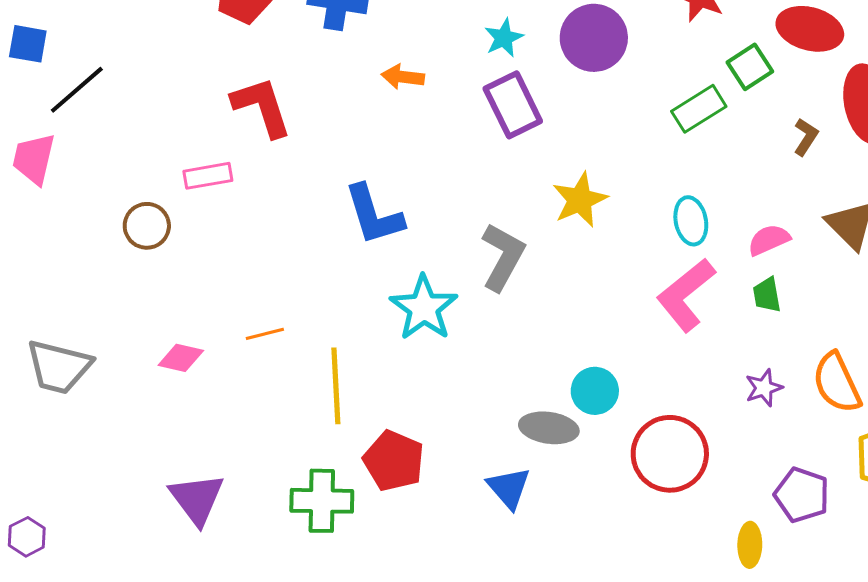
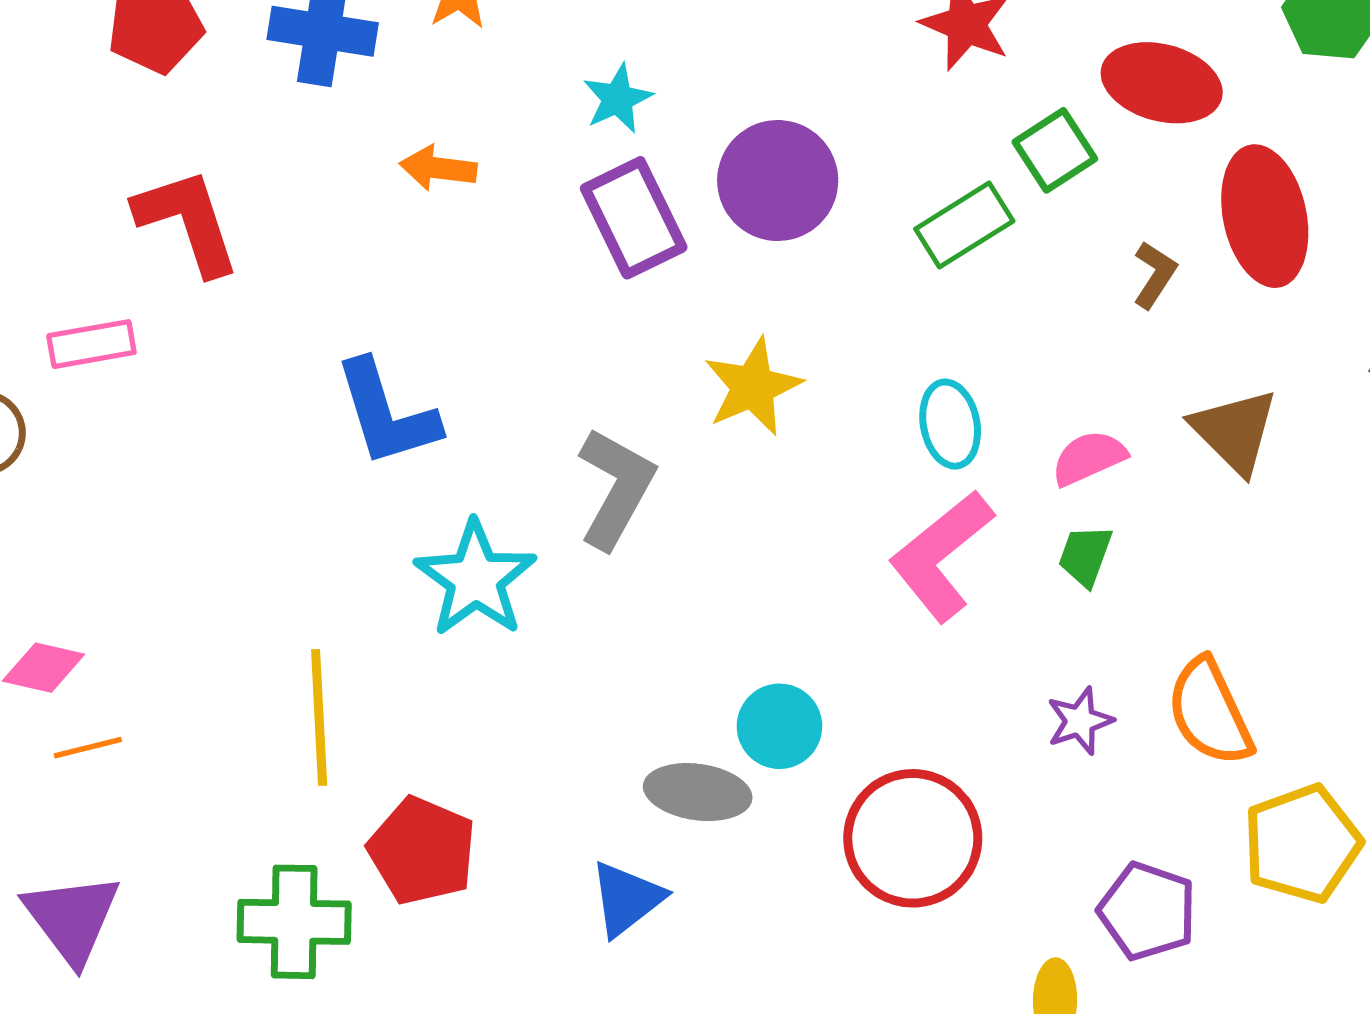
purple circle: (594, 38) -> (778, 181), moved
green trapezoid: (767, 295) -> (1085, 556), turned 30
orange line: (265, 334) -> (88, 748), moved
blue triangle: (509, 488) -> (627, 899), turned 33

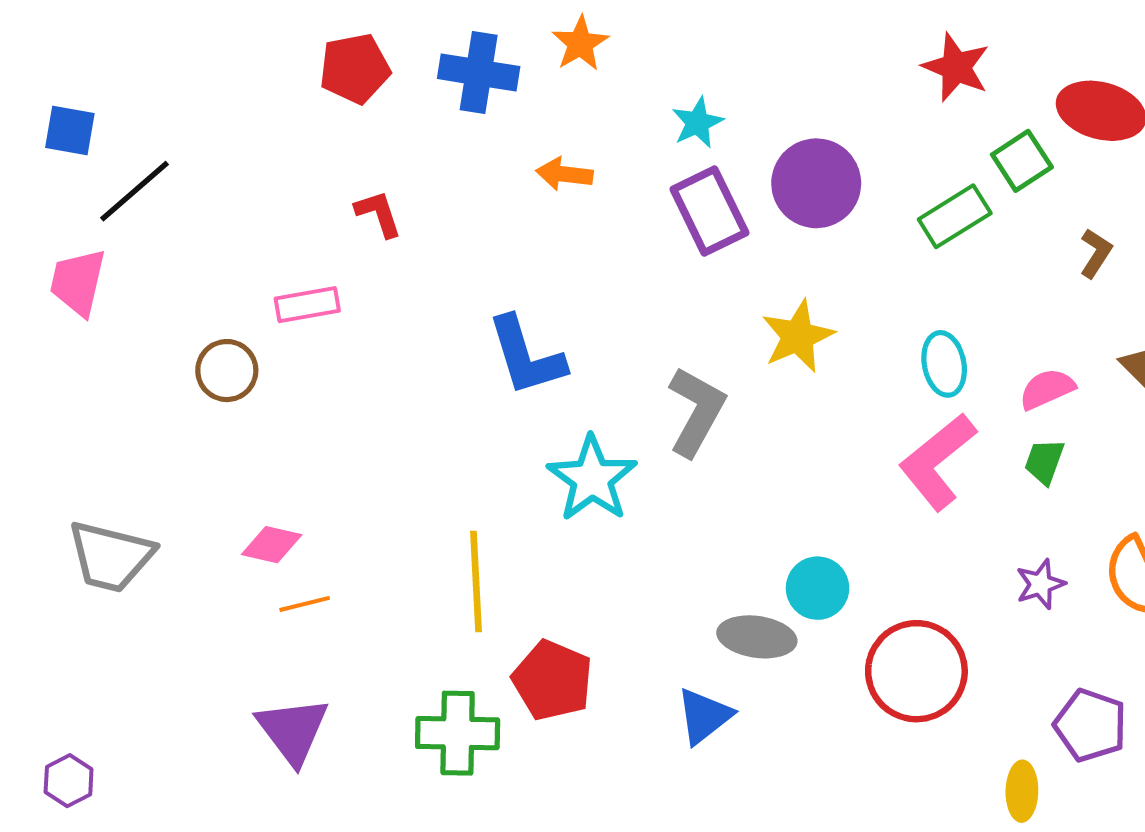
red L-shape: (187, 221) -> (378, 214), size x0.6

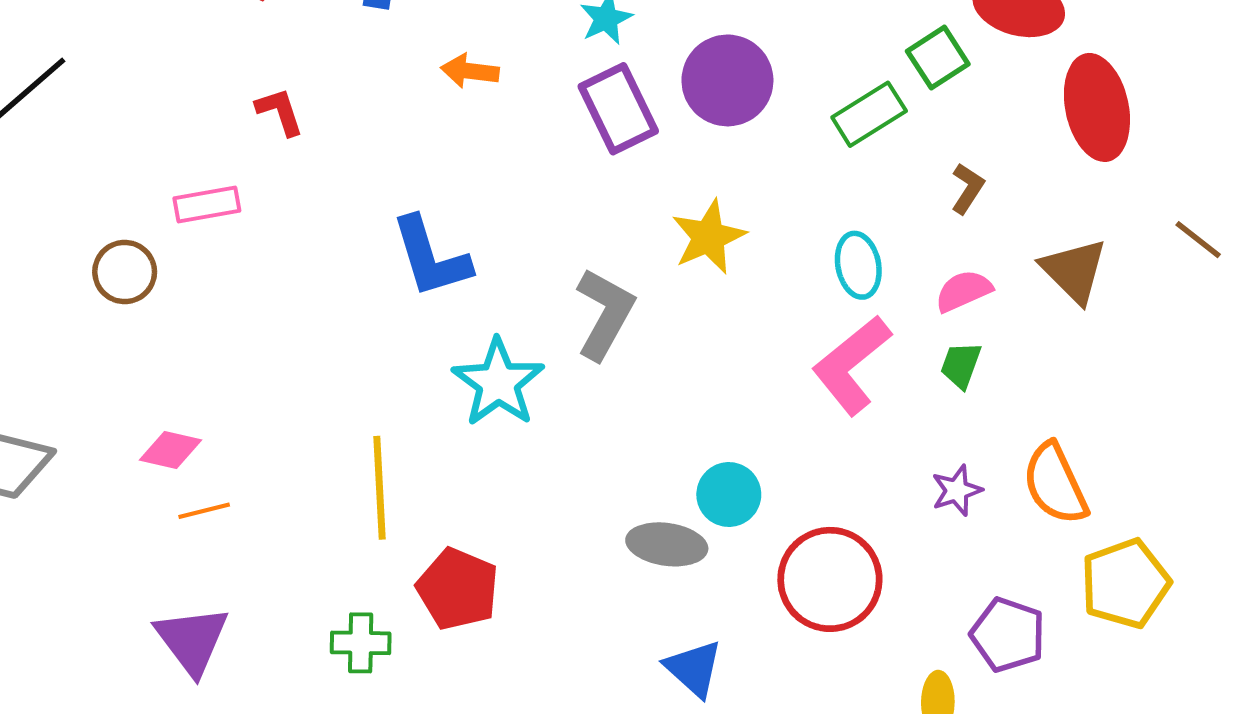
brown L-shape: (1096, 253) -> (968, 188), moved
blue triangle: (704, 716) -> (694, 668), moved, turned -40
green cross: (458, 733) -> (361, 643), size x0.7

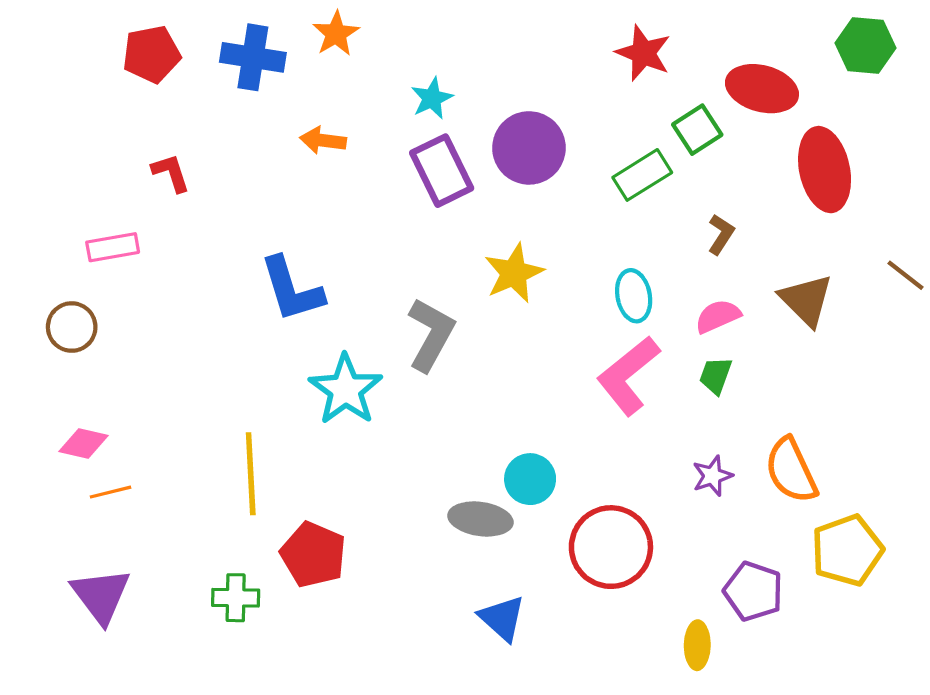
brown circle: (125, 272) -> (72, 327), moved

